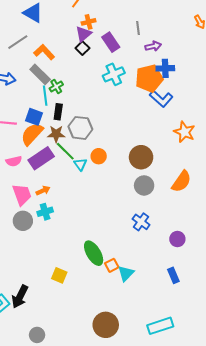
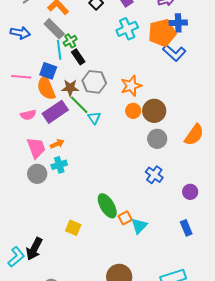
black rectangle: (58, 112) -> (78, 57), moved, turned -42
orange star: (184, 132) -> (131, 86), moved, turned 30
orange semicircle: (32, 134) -> (46, 88), turned -65
orange circle: (99, 156) -> (133, 111), moved

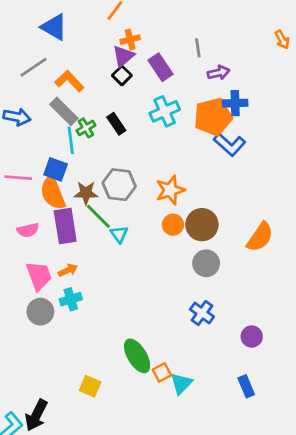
black rectangle: (78, 57) -> (116, 124), moved
purple rectangle: (55, 112) -> (65, 226), turned -65
orange semicircle: (194, 135) -> (260, 237), moved

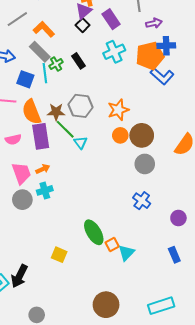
blue square: (56, 169) -> (25, 79), moved

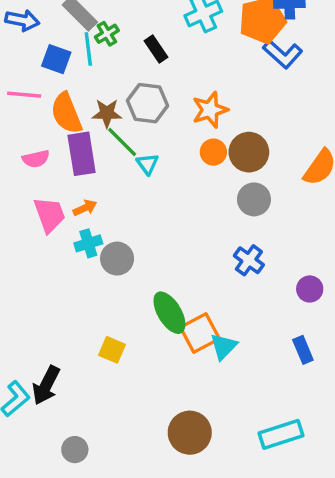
black rectangle: (78, 61) -> (156, 49), moved
gray circle: (22, 200) -> (117, 259), moved
orange square: (112, 245) -> (200, 333), size x1.6

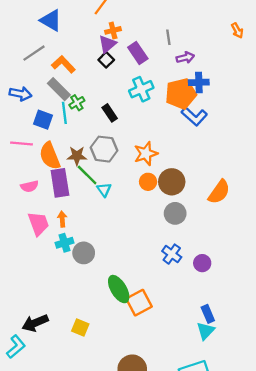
orange arrow: (85, 208) -> (62, 219), turned -70
purple circle: (310, 289) -> (202, 263), moved
cyan triangle: (224, 346) -> (206, 331), moved
yellow square: (112, 350) -> (80, 327), moved
black arrow: (46, 385) -> (35, 323), moved, turned 40

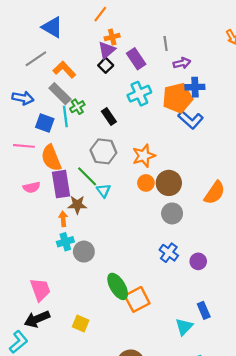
brown star: (77, 156) -> (77, 205), moved
pink trapezoid: (38, 224) -> (40, 290), moved
cyan triangle: (206, 331) -> (184, 327), moved

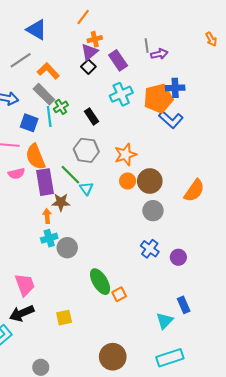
purple arrow: (182, 63) -> (159, 54), moved
pink semicircle: (32, 187) -> (16, 174), moved
orange square: (137, 299) -> (119, 294), size x0.6
yellow square: (81, 323) -> (64, 318), turned -35

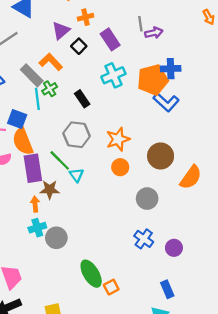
purple triangle: (89, 52) -> (61, 31), moved
orange L-shape: (48, 71) -> (51, 62), moved
blue square: (29, 123) -> (17, 119), moved
brown circle: (150, 181) -> (161, 156), moved
blue rectangle: (184, 305) -> (167, 289), moved

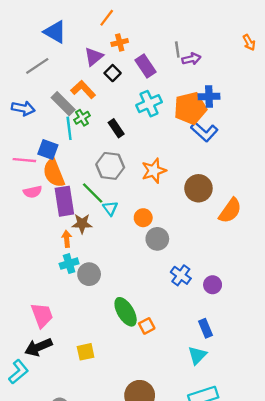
orange circle: (120, 167) -> (143, 218), moved
gray circle: (147, 199) -> (157, 239), moved

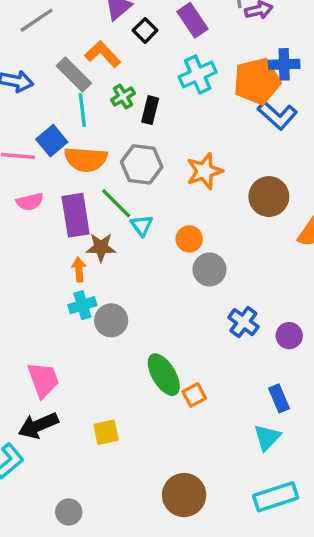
green cross: (82, 118) -> (123, 97), moved
black rectangle: (116, 128) -> (150, 110), turned 48
blue square: (48, 149) -> (52, 141), turned 30
orange semicircle: (54, 173) -> (86, 159), moved, turned -64

